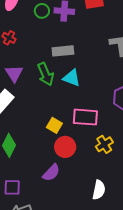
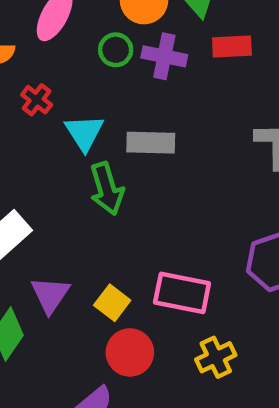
purple triangle: (14, 73) -> (50, 295), moved
cyan triangle: (72, 78) -> (84, 133), moved, turned 30

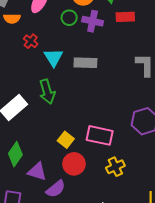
green arrow: (107, 189) -> (47, 92), moved
purple triangle: (50, 295) -> (37, 171), moved, turned -48

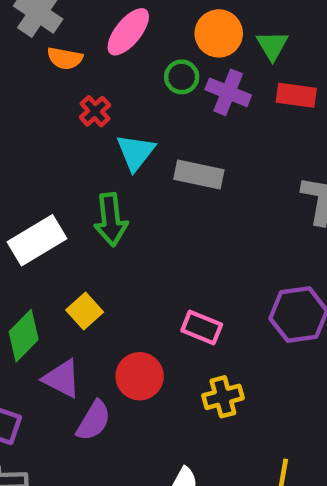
pink rectangle: (100, 135) -> (202, 327), size x0.7
yellow square: (66, 140) -> (85, 311), moved
purple semicircle: (56, 189) -> (94, 421), turned -30

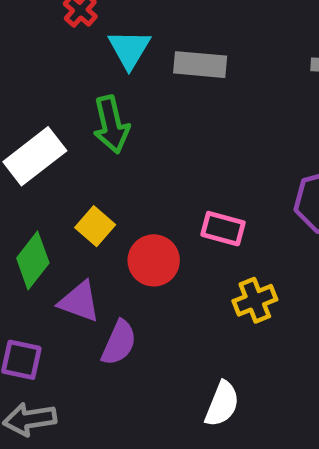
red circle: (140, 376) -> (154, 260), moved

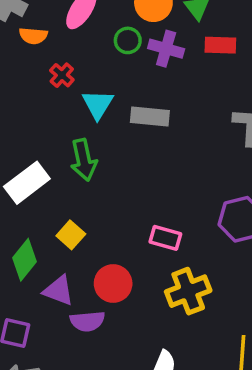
red circle: (154, 260) -> (113, 283), moved
yellow cross: (255, 300) -> (188, 291), size x1.4
purple semicircle: (119, 343) -> (87, 321), turned 60

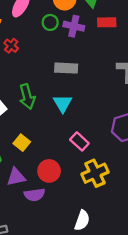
cyan triangle: (98, 104) -> (63, 103), moved
pink rectangle: (165, 238) -> (79, 141), turned 30
purple triangle: (59, 291) -> (16, 177), turned -30

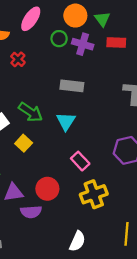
green arrow: (27, 97) -> (31, 112), turned -45
yellow square: (22, 143) -> (24, 143), moved

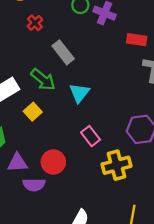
red rectangle: (116, 42) -> (137, 40), moved
gray rectangle: (72, 86) -> (63, 52), moved, turned 40
yellow cross: (94, 194) -> (116, 165), moved

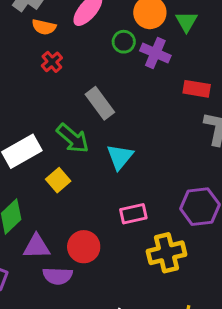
red cross: (35, 23) -> (52, 62), moved
pink rectangle: (91, 136) -> (133, 214), turned -66

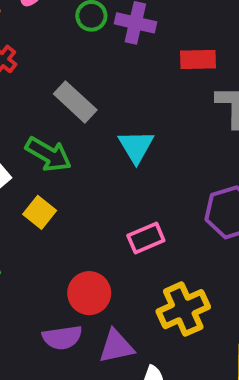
cyan triangle: (120, 157) -> (136, 147), moved
purple triangle: (37, 247) -> (116, 346), moved
yellow cross: (166, 253) -> (183, 309), moved

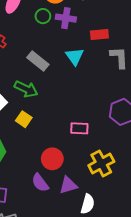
cyan triangle: (136, 147) -> (75, 56), moved
pink rectangle: (146, 238) -> (79, 128), turned 30
purple semicircle: (62, 338) -> (40, 183), turned 66

